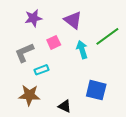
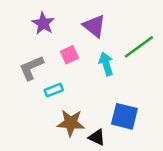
purple star: (33, 18) -> (43, 23), turned -30
brown star: (29, 95) -> (71, 123), moved
black triangle: (65, 106) -> (97, 137), moved

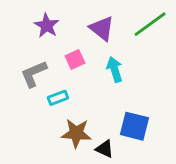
green line: (139, 47) -> (150, 24), moved

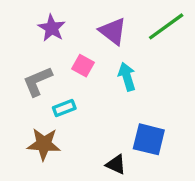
pink square: (75, 60) -> (83, 66), turned -36
brown star: (76, 133) -> (44, 144), moved

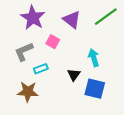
purple star: (52, 28) -> (33, 18), size x1.4
cyan arrow: (127, 77) -> (94, 58), moved
black triangle: (116, 164) -> (74, 75), moved, turned 40

